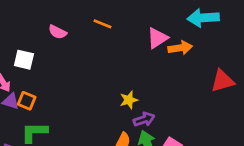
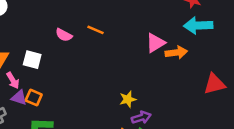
orange line: (102, 24) -> (96, 30), moved

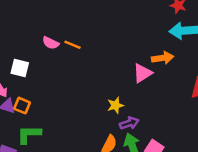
orange line: (96, 30) -> (72, 45), moved
pink triangle: (155, 43) -> (142, 73), moved

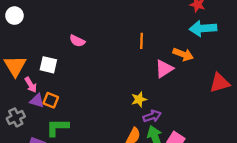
orange line: (72, 45) -> (141, 41), moved, turned 70
orange arrow: (163, 58) -> (183, 54), turned 30

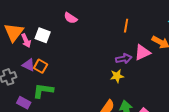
pink arrow: (31, 85) -> (26, 41), moved
purple arrow: (152, 116) -> (124, 59), moved

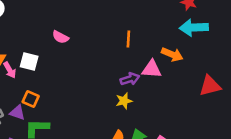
pink triangle: (142, 52) -> (152, 69), turned 36
purple triangle: (29, 65) -> (17, 112), moved

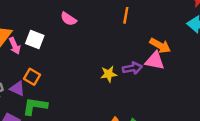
orange line: (128, 39) -> (126, 15), moved
orange arrow: (172, 54) -> (160, 46), moved
yellow star: (124, 101) -> (109, 74), moved

